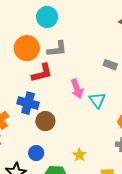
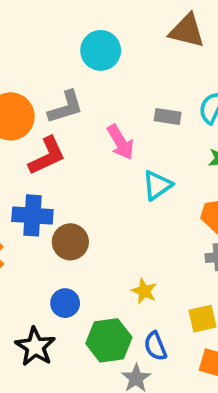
cyan circle: (47, 17) -> (101, 50), moved
pink arrow: (77, 89) -> (120, 142), moved
cyan triangle: (97, 100) -> (157, 185), turned 42

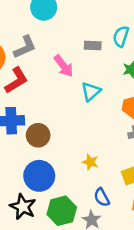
blue circle: (65, 303) -> (39, 176), size x1.6
green hexagon: (109, 340) -> (62, 211), moved

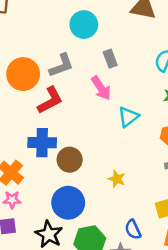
gray rectangle: (93, 46) -> (110, 59), moved, turned 63
yellow star: (90, 162) -> (117, 179), moved

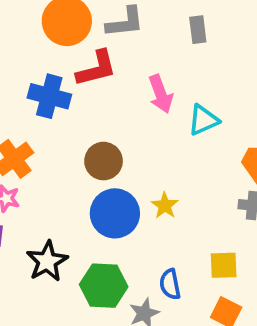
pink arrow: (101, 88) -> (161, 94), moved
blue cross: (42, 143) -> (49, 96), moved
blue circle: (68, 203) -> (115, 213), moved

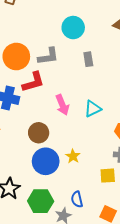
pink arrow: (161, 94) -> (62, 105), moved
yellow square: (224, 265) -> (108, 176), moved

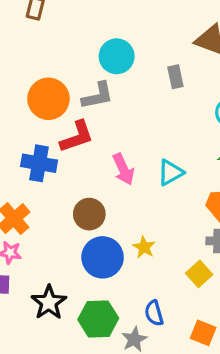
cyan circle: (73, 28) -> (117, 56), moved
gray rectangle: (88, 59) -> (175, 77), moved
yellow square: (108, 176) -> (199, 274), turned -35

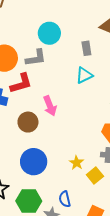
cyan triangle: (170, 172) -> (84, 75), moved
brown circle: (89, 214) -> (28, 122), moved
yellow star: (144, 247) -> (77, 163), moved

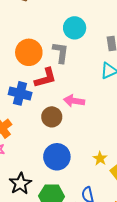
gray L-shape: (36, 58) -> (61, 52), turned -75
pink arrow: (50, 106) -> (74, 101), turned 120

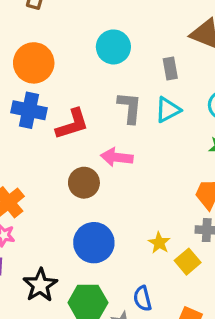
orange circle: (29, 52) -> (34, 63), moved
gray L-shape: (61, 52) -> (130, 108), moved
blue cross: (20, 93) -> (29, 110), moved

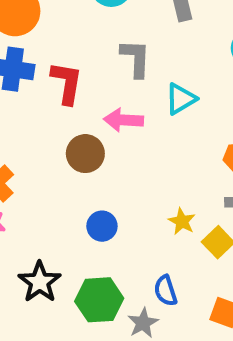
cyan triangle: (168, 110) -> (181, 99), moved
red L-shape: (72, 124) -> (67, 83), turned -60
blue circle: (94, 243) -> (102, 226), size x0.6

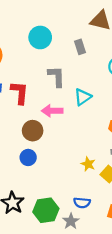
blue circle: (102, 226) -> (28, 157), moved
blue semicircle: (166, 291) -> (82, 203), turned -63

